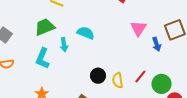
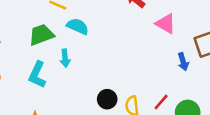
pink triangle: (138, 28) -> (166, 24), moved, turned -36
cyan semicircle: (86, 33) -> (78, 26), moved

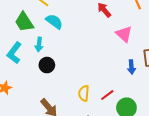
green trapezoid: (41, 35) -> (24, 22), turned -115
black circle: (107, 99) -> (47, 65), moved

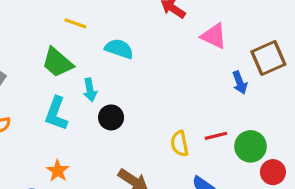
cyan semicircle: (54, 21) -> (119, 49), moved
red line: (107, 95) -> (216, 136), turned 40

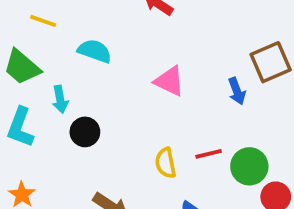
pink triangle: (214, 36) -> (169, 81), moved

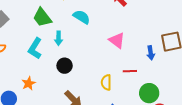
black circle: (85, 132) -> (65, 66), moved
red line: (209, 154) -> (130, 71), moved

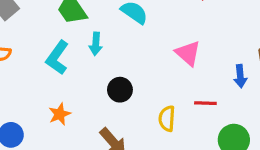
black circle: (65, 66) -> (120, 90), moved
orange star: (29, 83) -> (60, 114), moved

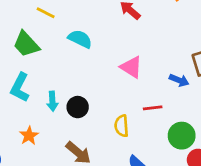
cyan arrow: (96, 44) -> (52, 101), moved
blue arrow: (240, 76) -> (179, 80), turned -54

